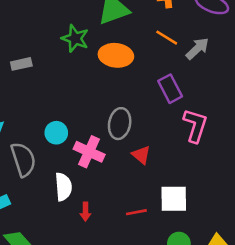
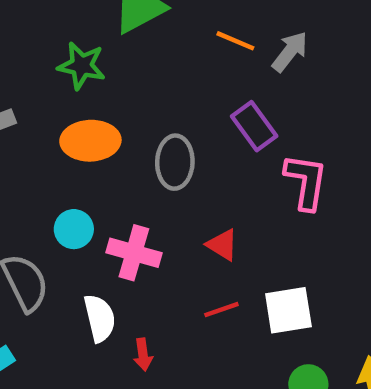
orange ellipse: (116, 55) -> (90, 141), moved
gray ellipse: (120, 124) -> (175, 162), moved
red line: (136, 212) -> (221, 310), moved

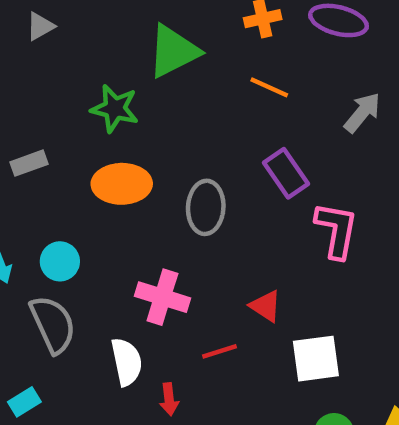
gray arrow: (290, 52) -> (362, 113), moved
cyan circle: (74, 229) -> (60, 261), moved
red triangle: (222, 245) -> (266, 306), moved
red line: (221, 310) -> (219, 351), moved

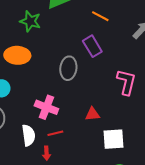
purple rectangle: (286, 173) -> (92, 46), moved
orange ellipse: (122, 184) -> (17, 55), moved
red triangle: (266, 306) -> (92, 114), turned -42
red line: (219, 351) -> (55, 133), moved

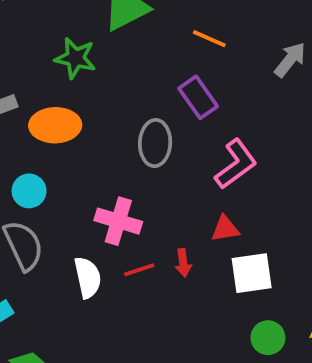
pink L-shape: (126, 82) -> (236, 164), moved, turned 44
red triangle: (92, 114) -> (225, 229), moved
red arrow: (47, 153) -> (183, 263), moved

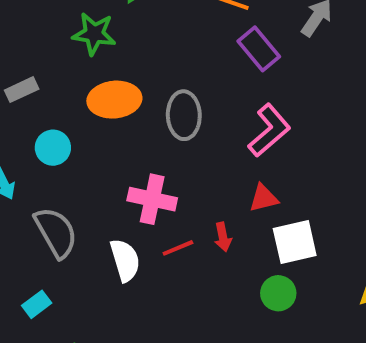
purple rectangle: (198, 97) -> (259, 49), moved
orange ellipse: (55, 125) -> (114, 100), moved
cyan circle: (29, 191) -> (53, 148), moved
green circle: (268, 338) -> (278, 293), moved

